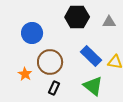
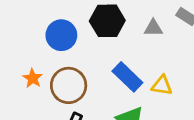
blue circle: (32, 33) -> (61, 35), moved
orange star: (25, 74) -> (33, 78), moved

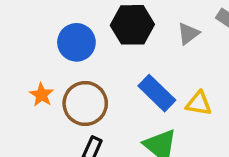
gray triangle: (153, 28) -> (188, 34), turned -36

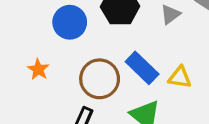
brown circle: (85, 103) -> (100, 79), moved

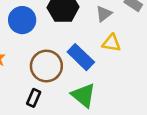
yellow triangle: (180, 77) -> (111, 43), moved

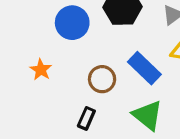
brown circle: (46, 66) -> (102, 79), size x0.7

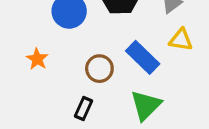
green triangle: (148, 115) -> (146, 105), turned 36

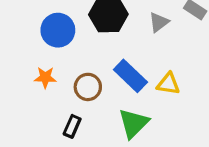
yellow triangle: (181, 40) -> (168, 84), moved
orange star: (37, 59) -> (45, 77), moved, turned -30

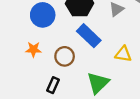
blue rectangle: (130, 76) -> (89, 36), moved

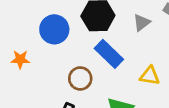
orange star: (33, 49) -> (20, 59), moved

